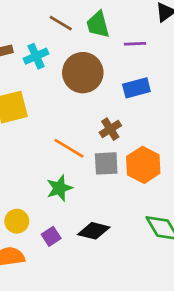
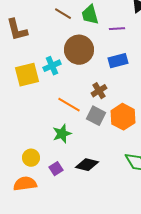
cyan cross: (36, 56) -> (52, 66), moved
gray square: (106, 163) -> (96, 116), turned 30

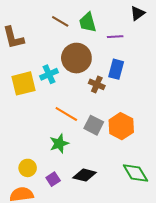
blue rectangle: (118, 61) -> (116, 69), turned -60
brown cross: (99, 91) -> (97, 84), moved, turned -35

